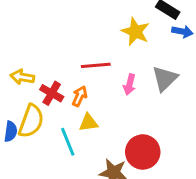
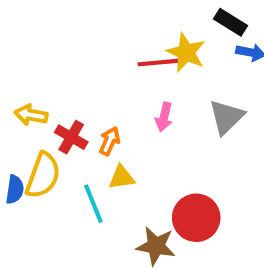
red line: (96, 65) -> (158, 63), moved
pink arrow: (130, 84) -> (164, 117), moved

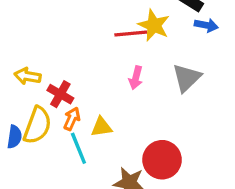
orange arrow: (110, 141) -> (72, 119), moved

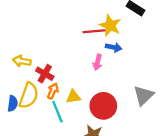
blue arrow: (206, 25) -> (114, 47), moved
gray triangle: (187, 78) -> (144, 96), moved
red circle: (162, 160) -> (103, 106), moved

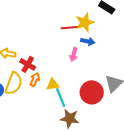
yellow star: (110, 25) -> (85, 22), turned 30
red circle: (103, 106) -> (92, 92), moved
cyan line: (57, 112) -> (61, 97), moved

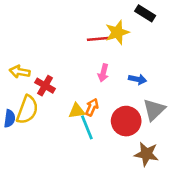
blue arrow: (88, 41) -> (138, 79), moved
orange arrow: (35, 79) -> (92, 107), moved
brown star: (70, 118) -> (146, 154), moved

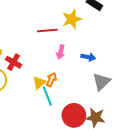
red line: (100, 39) -> (47, 30), moved
yellow triangle: (77, 111) -> (39, 83), turned -32
red circle: (126, 121) -> (74, 115), moved

